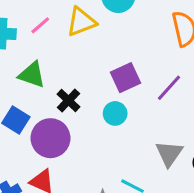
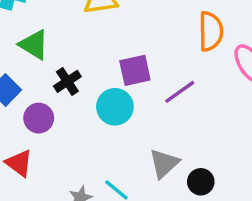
cyan circle: (115, 113) -> (115, 107), size x1.4
purple circle: (50, 138) -> (39, 118), size x0.7

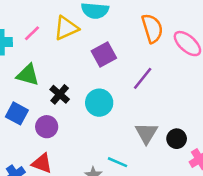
purple square: (135, 70) -> (104, 55), moved

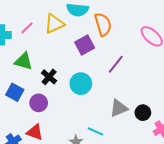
orange semicircle: (152, 28) -> (103, 24), moved
gray triangle: (146, 133) -> (119, 108), turned 36

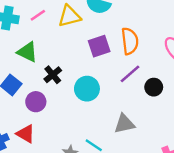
orange semicircle: (103, 24) -> (130, 41), moved
black circle: (143, 113) -> (154, 87), moved

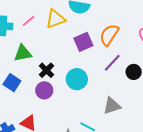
orange semicircle: (130, 41) -> (109, 35), turned -135
green triangle: (27, 52) -> (23, 53), turned -30
purple circle: (36, 102) -> (44, 90), moved

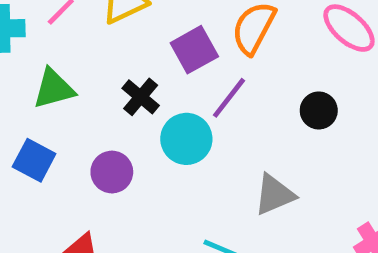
purple line: (112, 63) -> (229, 98), moved
black cross: (46, 70) -> (141, 97), moved

